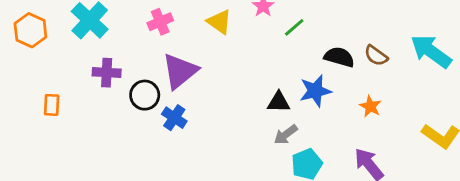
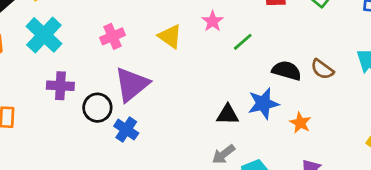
orange star: (370, 106) -> (300, 123), moved
gray arrow: (286, 135) -> (224, 154), moved

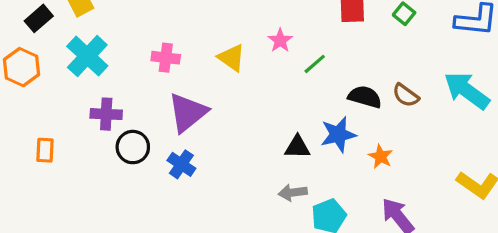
pink cross: (112, 36) -> (166, 58), turned 30
black circle: (97, 108) -> (133, 147), moved
gray arrow: (224, 154) -> (293, 193), turned 30

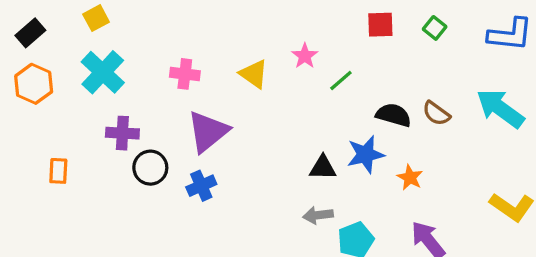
black rectangle: (39, 18) -> (30, 33), moved
blue cross: (181, 164) -> (201, 186), turned 32

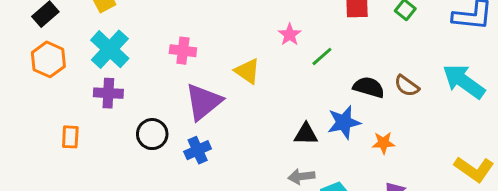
yellow triangle: (254, 74) -> (247, 71), moved
purple cross: (122, 133) -> (108, 93), moved
orange star: (410, 177) -> (383, 143), turned -30

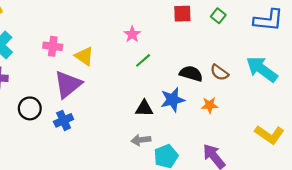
green line: (322, 57) -> (143, 60), moved
yellow triangle: (247, 71) -> (84, 56), moved
orange star: (383, 143) -> (210, 105), moved

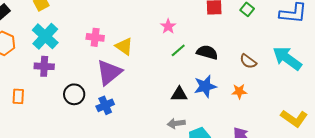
black semicircle: (191, 74) -> (207, 52), moved

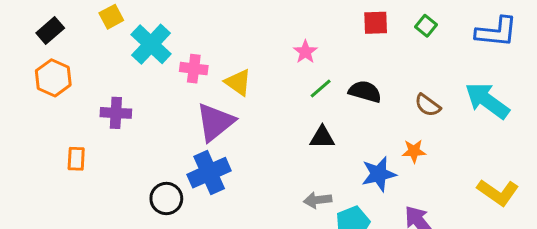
cyan cross: (45, 36) -> (151, 44), moved
blue star: (205, 86) -> (379, 174), moved
black circle: (74, 94) -> (166, 198), moved
black triangle: (179, 94) -> (322, 137), moved
blue cross: (105, 105) -> (209, 173), size x1.5

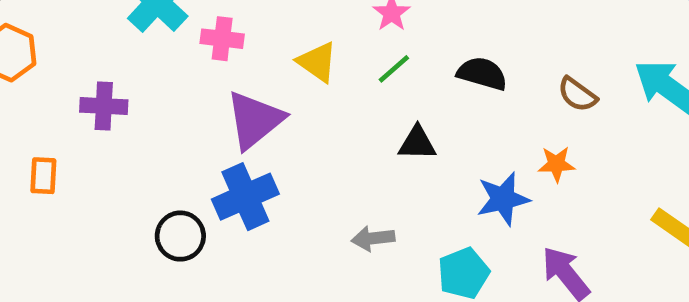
yellow triangle: (238, 82) -> (317, 62), moved
green line: (321, 88) -> (394, 69), moved
gray arrow: (318, 200) -> (373, 238), moved

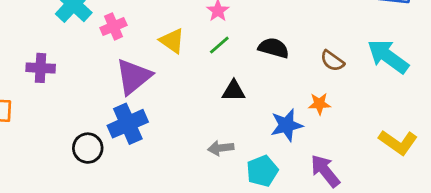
pink cross: (222, 39) -> (113, 26), turned -30
gray arrow: (373, 238) -> (221, 148), moved

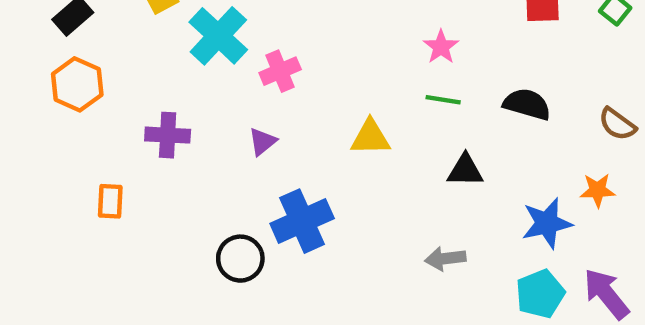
yellow triangle: (172, 41) -> (370, 137), moved, turned -36
green line: (219, 45) -> (443, 100), turned 50
purple triangle: (134, 77) -> (262, 142), moved, size x0.5
cyan pentagon: (262, 171) -> (540, 294), moved

